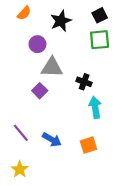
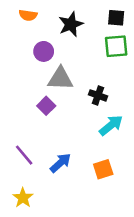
orange semicircle: (24, 13) -> (28, 15), turned 56
black square: (100, 15) -> (116, 18), turned 32
cyan arrow: (95, 107) -> (111, 125), turned 60
blue arrow: (52, 140) -> (60, 163), turned -72

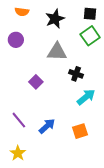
green square: (116, 46) -> (90, 36), turned -30
purple circle: (44, 51) -> (16, 40), moved
gray triangle: (60, 79) -> (57, 52), moved

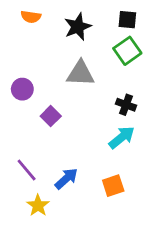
purple circle: (16, 40) -> (22, 89), moved
black cross: (76, 74) -> (126, 105), moved
yellow star: (18, 153) -> (38, 205), moved

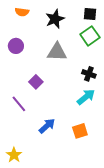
purple circle: (22, 89) -> (16, 46), moved
purple line: (27, 170) -> (19, 104), moved
yellow star: (38, 205) -> (14, 155), moved

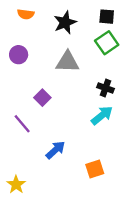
orange square: (80, 131) -> (95, 169), moved

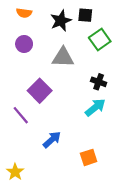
black square: (107, 17) -> (85, 15), moved
purple circle: (19, 55) -> (24, 44), moved
purple square: (42, 98) -> (40, 91), size x1.5

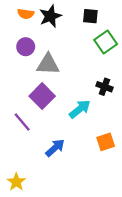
black star: (61, 21) -> (50, 16), moved
gray triangle: (63, 57) -> (48, 64), moved
cyan arrow: (95, 107) -> (80, 109), moved
orange square: (89, 157) -> (106, 142), moved

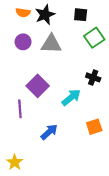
gray triangle: (48, 64) -> (51, 44), moved
purple line: (22, 122) -> (20, 109), turned 36

